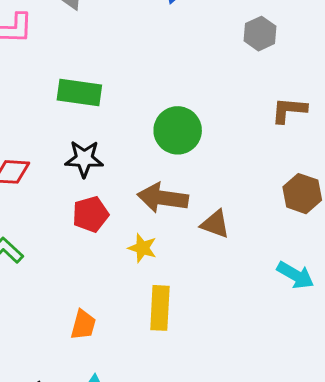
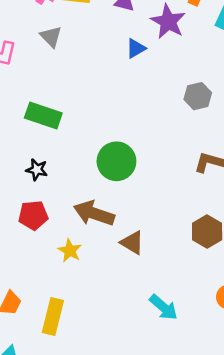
black star: (84, 159) -> (37, 170), size x0.7
cyan arrow: (295, 275) -> (164, 307), moved
yellow rectangle: (160, 308) -> (53, 317), moved

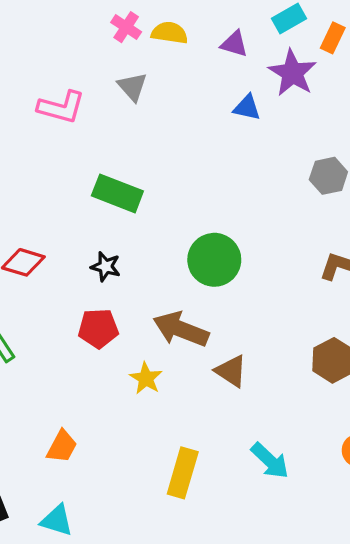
blue triangle: (136, 48) -> (247, 108), turned 40
yellow rectangle: (53, 317) -> (183, 473), moved

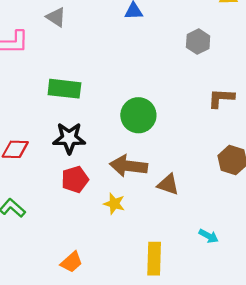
black star: (106, 267) -> (69, 138), size x1.6
orange trapezoid: (62, 447) -> (71, 262), turned 35
cyan arrow: (270, 461) -> (209, 236), size x0.7

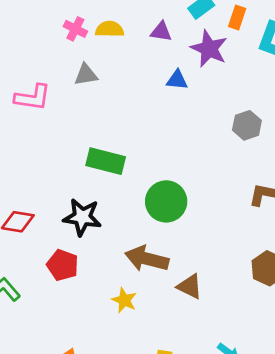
gray triangle: (56, 17) -> (86, 75), turned -50
green rectangle: (64, 89) -> (106, 161), moved
red pentagon: (75, 179) -> (63, 265), moved, turned 30

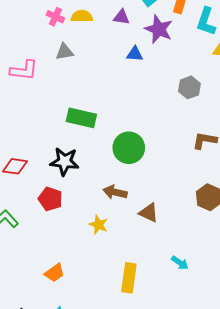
brown arrow: (147, 259) -> (115, 192), size x0.7

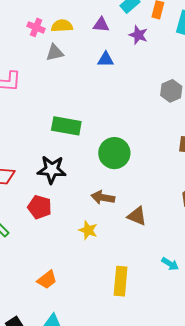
purple star: (159, 29) -> (138, 35), size x0.7
gray triangle: (64, 52) -> (55, 53), moved
blue triangle: (135, 54) -> (106, 59), moved

